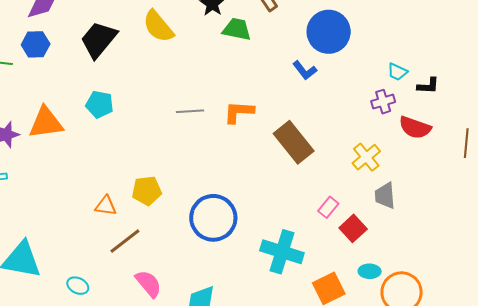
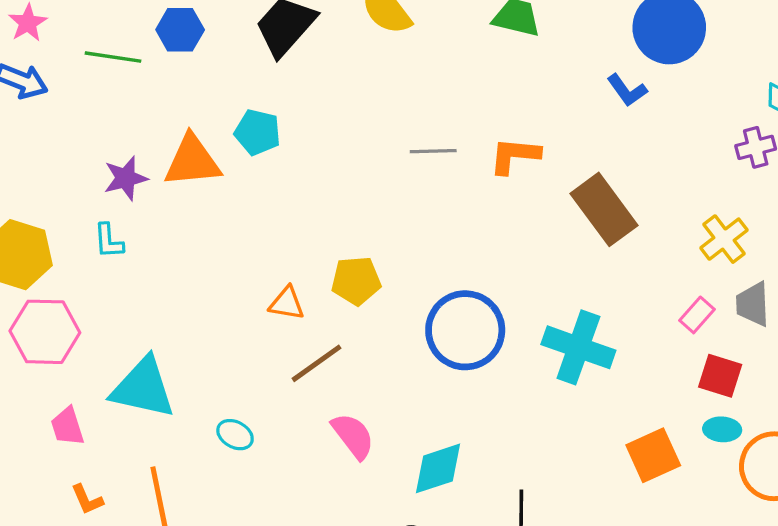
cyan pentagon: (100, 104) -> (257, 132), moved
pink rectangle: (328, 207) -> (697, 315), moved
red square: (353, 228) -> (720, 376), moved, turned -32
cyan cross: (282, 252) -> (578, 347), moved

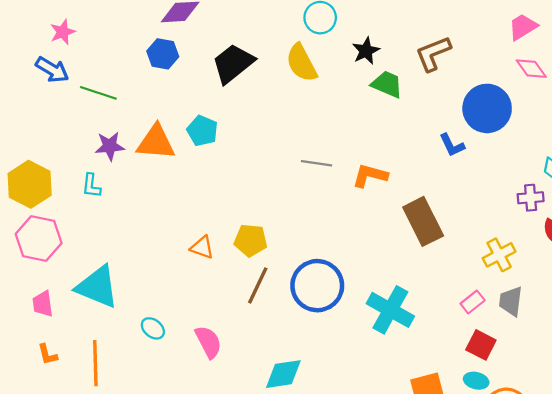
green line: (113, 57) -> (98, 93), moved
brown line: (316, 363) -> (258, 285), moved, turned -39
pink semicircle: (353, 436) -> (208, 342), moved

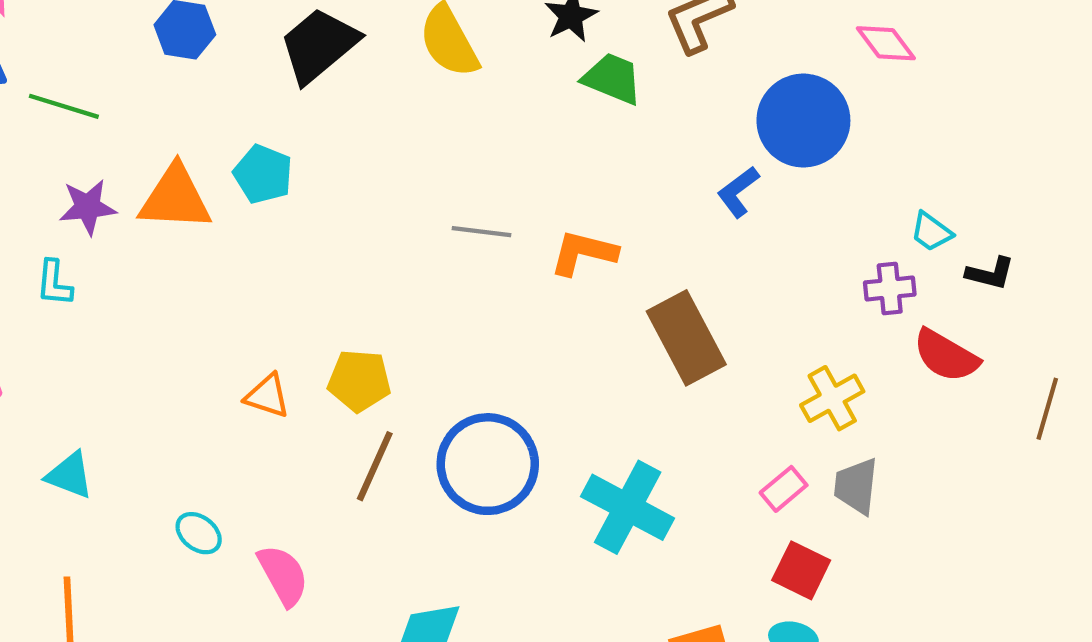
blue L-shape: (452, 145) -> (738, 192), turned 80
cyan triangle: (97, 287) -> (70, 475), size x0.6
cyan ellipse: (153, 328) -> (199, 533), moved

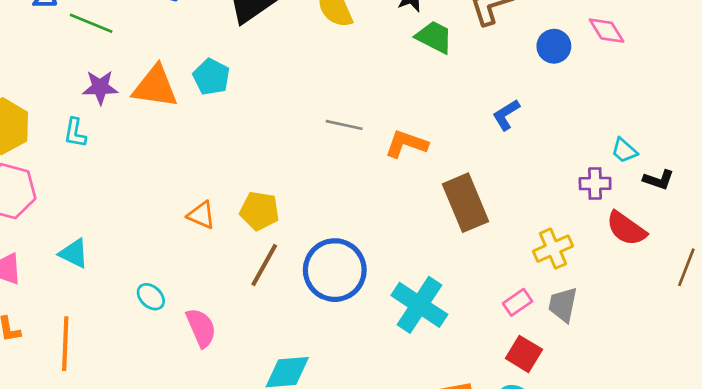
blue circle: (803, 121) -> (554, 46), moved, size x0.6

